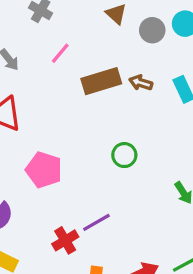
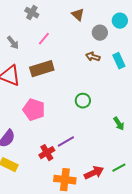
gray circle: (152, 30) -> (100, 33), moved
brown rectangle: (101, 81) -> (42, 69), moved

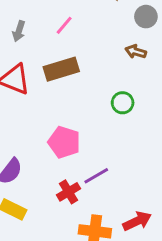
gray arrow: (13, 43) -> (19, 31), turned 56
green circle: (83, 101) -> (123, 103), moved
pink pentagon: (34, 110) -> (64, 142), moved

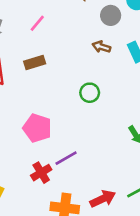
brown rectangle: (61, 69) -> (35, 63), size x0.7

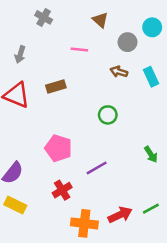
pink line: (37, 23) -> (79, 50), moved, turned 56
purple line: (66, 158) -> (97, 168), moved

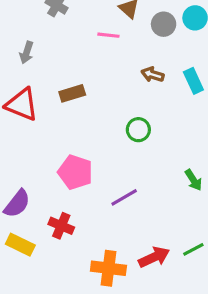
gray circle: (128, 42) -> (164, 24), moved
pink line: (79, 50) -> (108, 35), moved
red cross: (62, 190) -> (61, 226), moved, turned -36

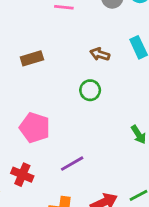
brown arrow: (153, 75) -> (100, 54), moved
purple line: (124, 197) -> (72, 164), moved

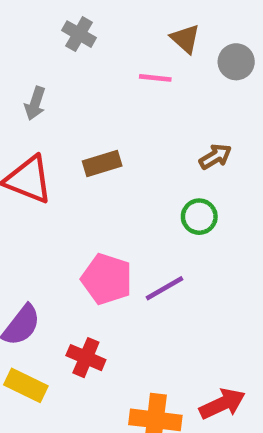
brown arrow: (100, 54) -> (215, 157), turned 132
purple line: (72, 164) -> (165, 288), moved

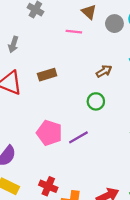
red cross: (86, 358) -> (48, 186), moved

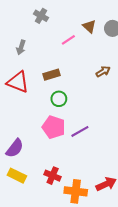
brown triangle: (89, 12) -> (89, 26), moved
pink line: (74, 32) -> (68, 40), moved, turned -40
green circle: (96, 101) -> (59, 99), moved

